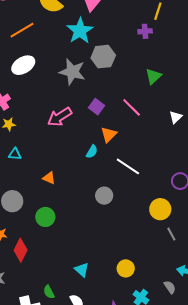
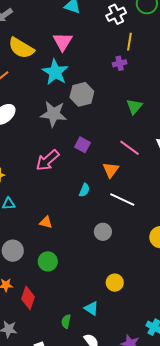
pink line: (132, 107) -> (130, 148), moved
orange triangle: (109, 135) -> (111, 170), moved
yellow circle: (126, 268) -> (115, 283), moved
green semicircle: (49, 292) -> (66, 321), moved, turned 48

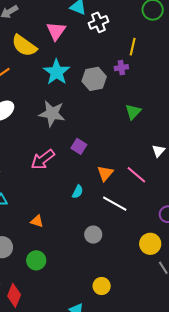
white cross: (116, 14) -> (99, 22), moved
pink triangle: (63, 42) -> (56, 31), moved
gray hexagon: (82, 94) -> (94, 79), moved
pink line: (130, 148) -> (136, 175), moved

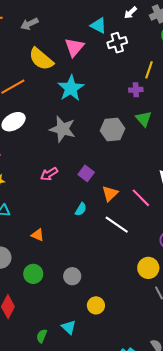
gray hexagon: (94, 79) -> (112, 130), moved
green triangle: (133, 112) -> (144, 119), moved, turned -30
purple square: (79, 146) -> (86, 173), moved
pink arrow: (43, 159) -> (49, 174), size x0.7
gray circle: (93, 235) -> (72, 276), moved

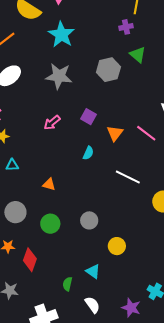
white line: (117, 225) -> (128, 177), moved

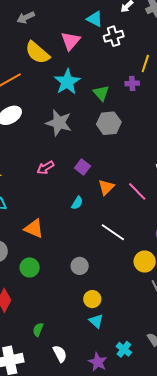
green triangle: (138, 55) -> (101, 93), moved
orange triangle: (49, 184) -> (34, 229), size x1.5
gray circle: (89, 220) -> (80, 266), moved
cyan triangle: (93, 271) -> (96, 321), moved

